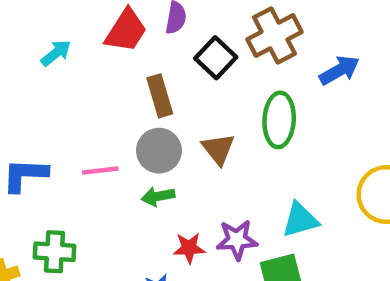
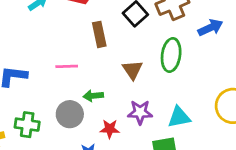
gray circle: (159, 151) -> (70, 114), moved
pink line: (100, 171) -> (67, 66), moved
purple star: (237, 240) -> (140, 112), moved

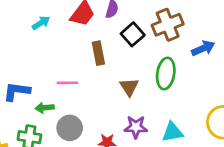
green arrow: (93, 96) -> (45, 108), moved

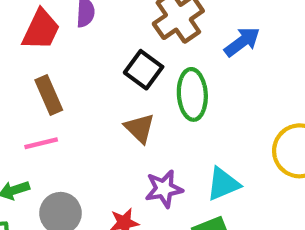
black square: (133, 34) -> (144, 70), moved
brown rectangle: (98, 53) -> (49, 95), moved

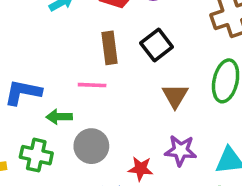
black square: (144, 70) -> (157, 45), moved

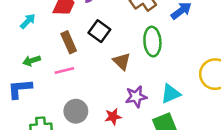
green arrow: (59, 117) -> (32, 61), moved

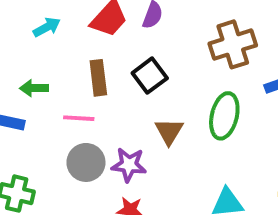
purple star: (136, 97) -> (129, 165), moved
gray circle: (76, 111) -> (86, 162), moved

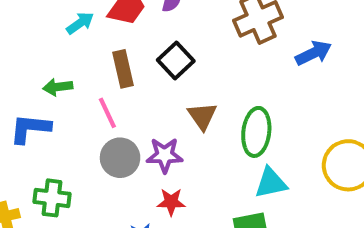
cyan arrow: (47, 27) -> (80, 23), moved
green ellipse: (224, 116) -> (256, 132), moved
pink line: (79, 118) -> (107, 113), turned 68

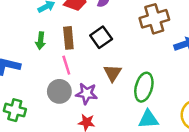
green arrow: (58, 87) -> (40, 41), moved, turned -84
pink line: (107, 113) -> (66, 65), moved

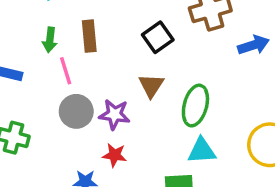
black square: (101, 37) -> (158, 37), moved
pink line: (66, 65) -> (66, 71), moved

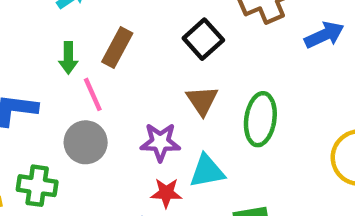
brown rectangle: (89, 36) -> (117, 47), turned 40
gray circle: (76, 111) -> (86, 142), moved
cyan triangle: (202, 151) -> (207, 171), moved

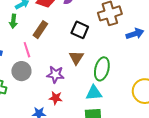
black square: (203, 39) -> (80, 30), turned -30
green arrow: (68, 58) -> (13, 21), moved
cyan triangle: (207, 171) -> (94, 93), moved

